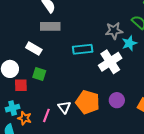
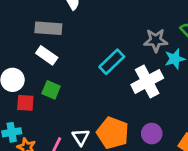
gray rectangle: (50, 26) -> (48, 28), moved
cyan rectangle: (83, 49) -> (112, 62), turned -42

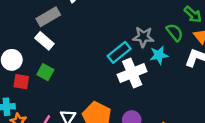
gray rectangle: (48, 28) -> (48, 17), turned -40
cyan rectangle: (112, 62) -> (119, 52), moved

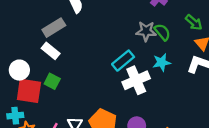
green semicircle: (175, 32) -> (162, 32), moved
gray star: (143, 37) -> (146, 31), moved
red square: (21, 82) -> (29, 91), size x1.6

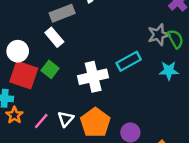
gray star: (146, 31) -> (158, 35), turned -30
white cross: (136, 80) -> (93, 77), moved

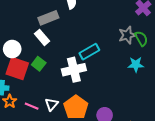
cyan rectangle: (129, 61) -> (89, 52), moved
pink line: (41, 121) -> (32, 106), turned 72

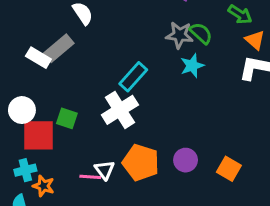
gray star: (127, 35) -> (179, 35), turned -30
white rectangle: (42, 37) -> (38, 58), moved
cyan star: (136, 65) -> (192, 66), moved
pink line: (32, 106) -> (90, 177), moved

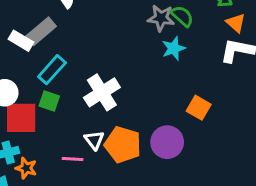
cyan rectangle: (133, 77) -> (52, 70), moved
purple circle: (186, 160) -> (167, 142), size x1.4
orange square: (229, 169) -> (199, 108), moved
white triangle: (105, 170) -> (94, 140), moved

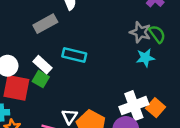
white rectangle: (21, 41) -> (43, 65), moved
cyan rectangle: (52, 70) -> (74, 55), moved, turned 50
white cross: (102, 92) -> (134, 106), moved

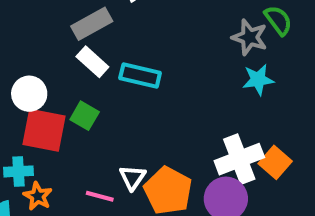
green semicircle: (157, 34) -> (278, 20), moved
white rectangle: (43, 65) -> (92, 62), moved

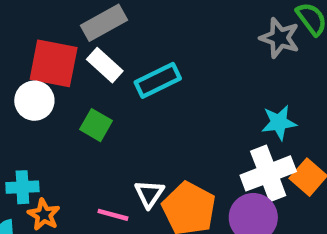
cyan rectangle: (140, 76) -> (158, 80), turned -39
cyan star: (258, 80) -> (279, 123), moved
red square: (44, 130) -> (54, 63), moved

